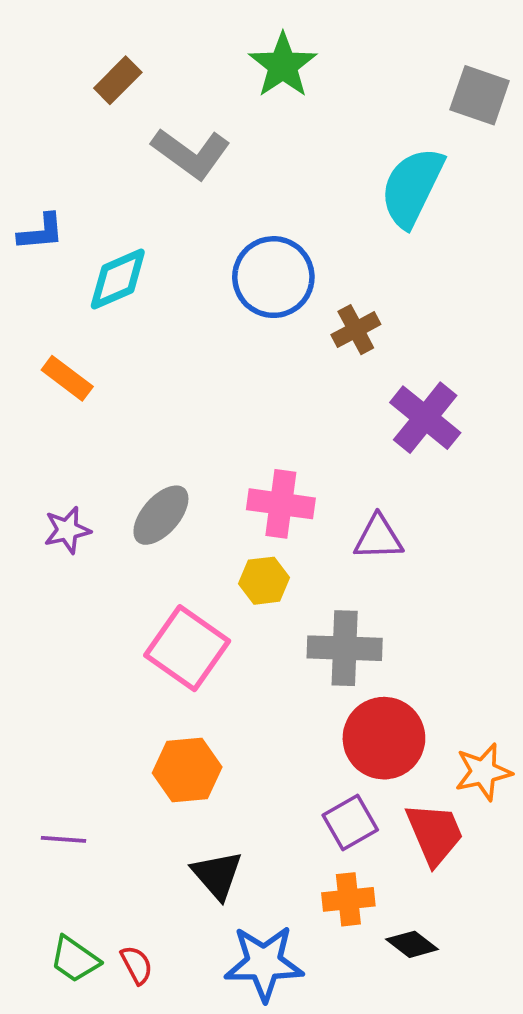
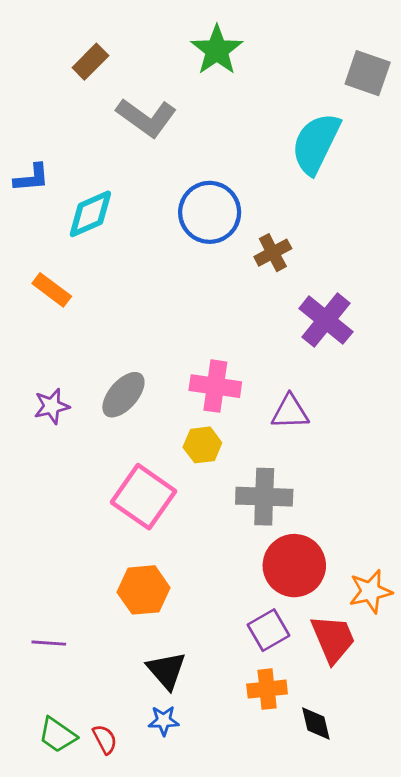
black diamond: (412, 944) -> (316, 724), turned 39
blue star: (264, 963) -> (164, 721), moved, size x0.5

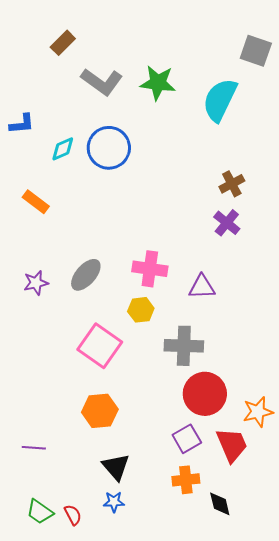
green star: (217, 50) -> (158, 83), moved, turned -30
blue circle: (210, 212) -> (109, 148), moved
cyan diamond: (90, 214) -> (63, 149), size x0.7
brown cross: (273, 253) -> (232, 184), moved
purple cross: (326, 320) -> (227, 223), size x0.7

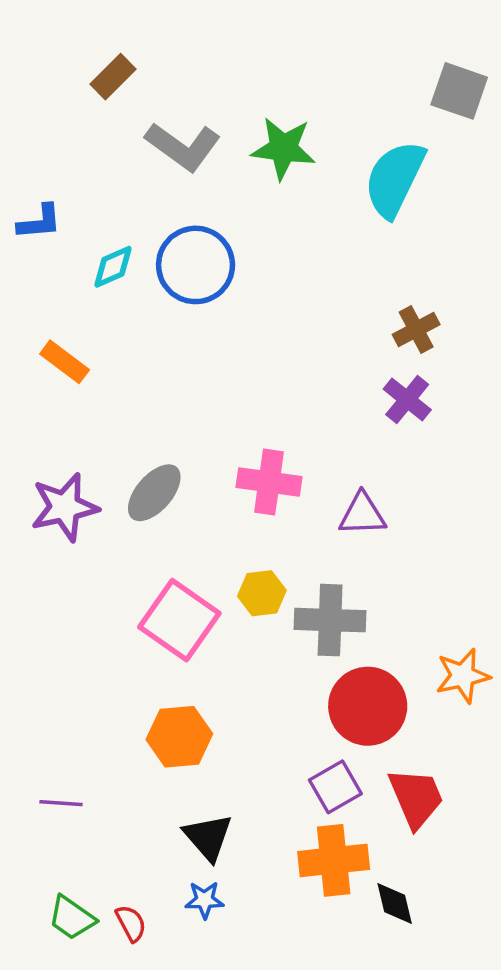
purple star: (36, 283) -> (65, 507), size x1.5
yellow hexagon: (141, 310) -> (262, 593), moved
orange star: (258, 412) -> (463, 676), moved
orange cross: (186, 480) -> (334, 860), size x1.4

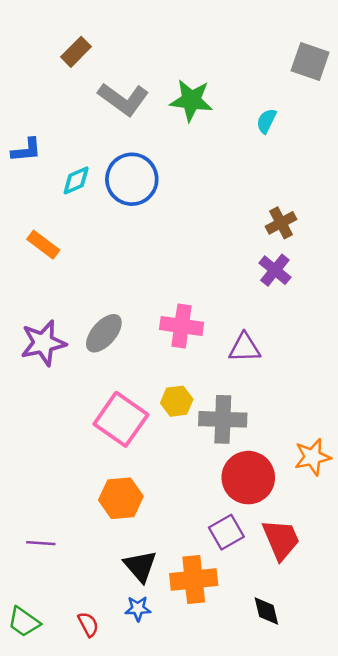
cyan semicircle: (395, 179) -> (266, 121), size x0.5
orange cross: (334, 860) -> (194, 579), moved
green trapezoid: (72, 918) -> (24, 622), moved

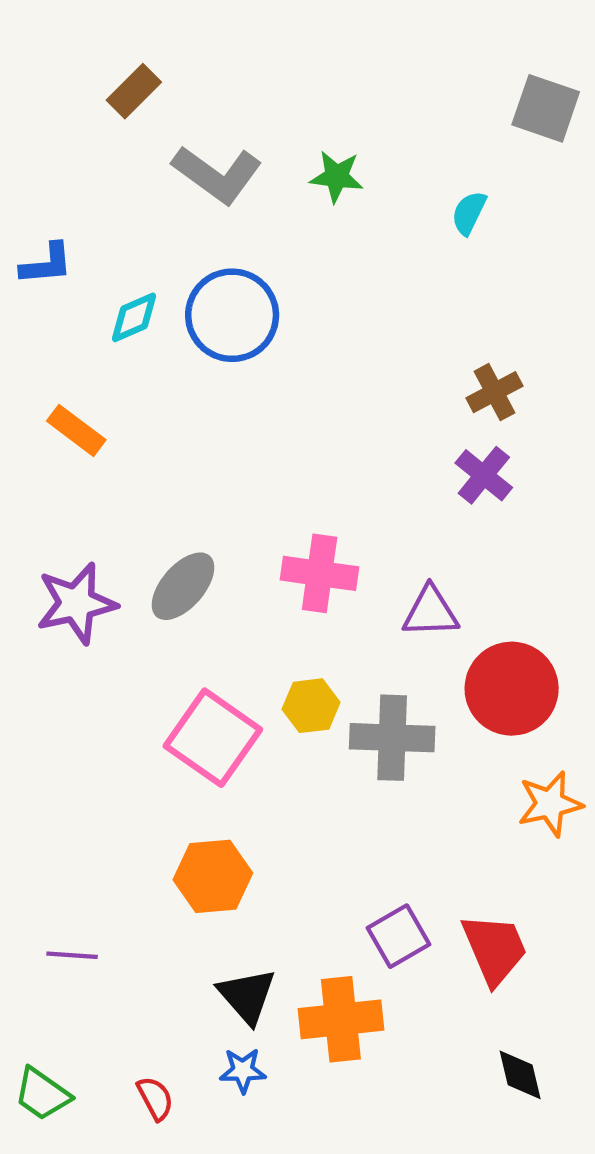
green star: (191, 100) -> (337, 177), size x0.7
red circle: (248, 478) -> (512, 689), moved
black diamond: (266, 611) -> (520, 1075), moved

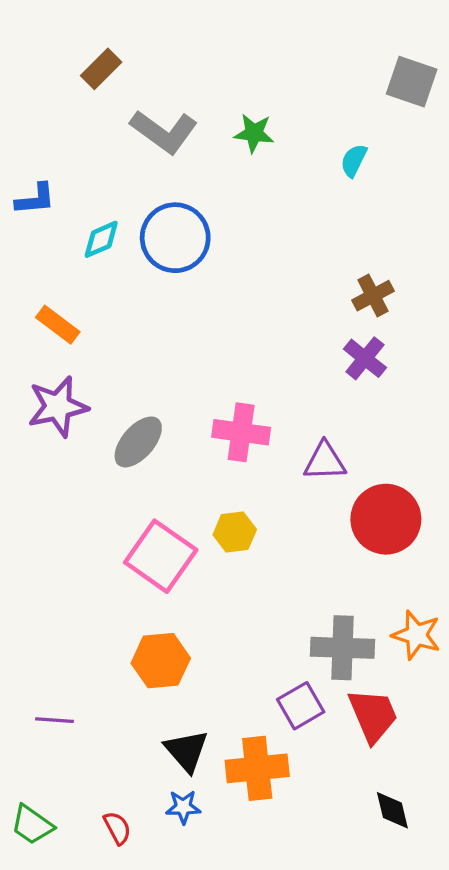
purple star: (76, 603) -> (58, 407), moved
gray cross: (392, 738) -> (342, 648), moved
orange star: (550, 804) -> (416, 635), moved, turned 30

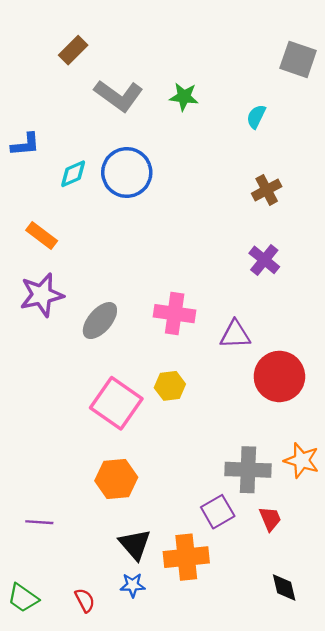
brown cross: (373, 296) -> (267, 190), moved
red trapezoid: (373, 715) -> (270, 519), size x0.6

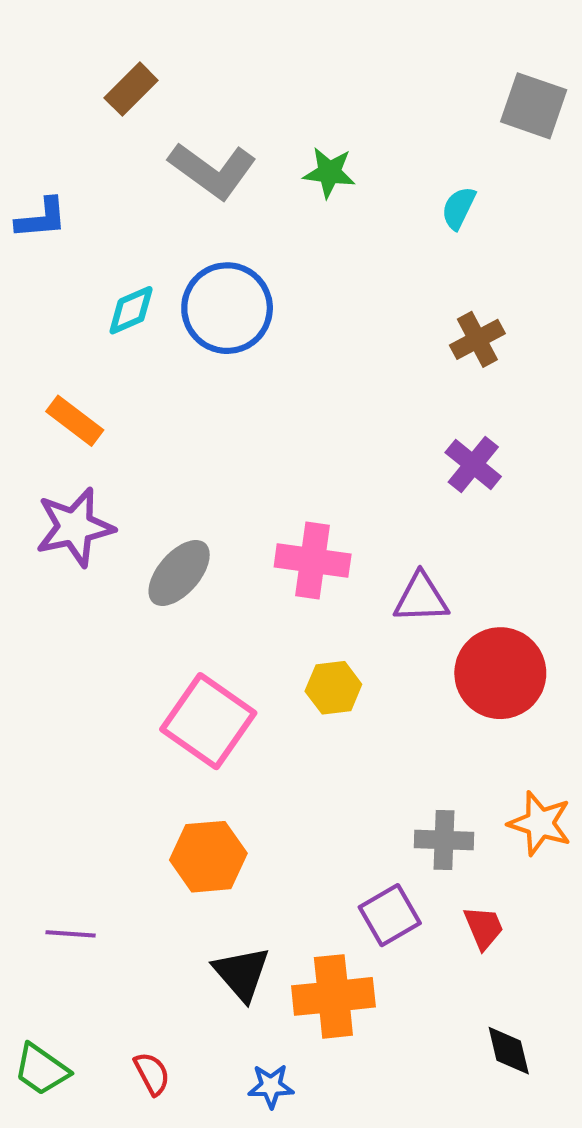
blue L-shape: (25, 145) -> (41, 218), moved
yellow hexagon: (170, 386) -> (333, 688), moved
gray cross: (248, 470) -> (444, 840), size x0.7
blue star: (133, 585) -> (271, 1086), moved

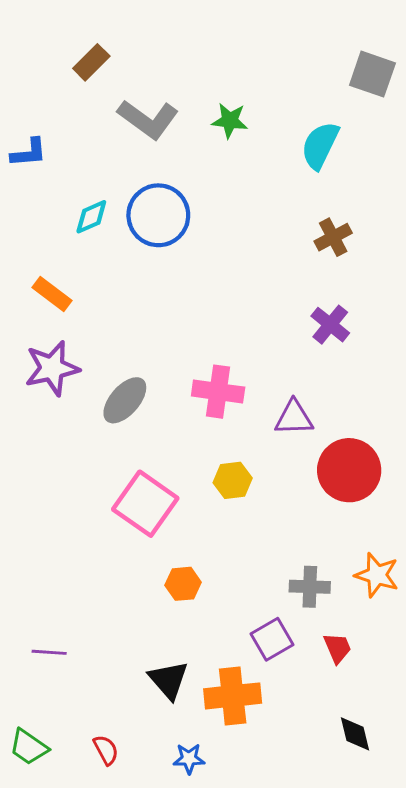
cyan semicircle: (459, 208) -> (320, 145), size x1.6
orange hexagon: (208, 857) -> (183, 584), moved, size x0.7

